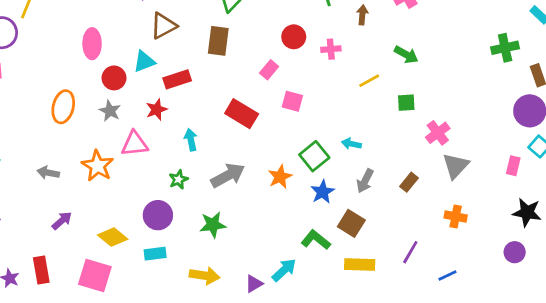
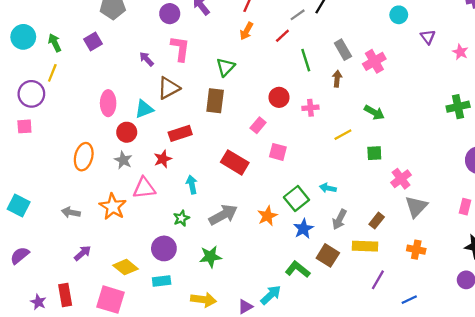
cyan triangle: (144, 61) -> (144, 109), moved
yellow rectangle: (360, 265) -> (365, 246), moved

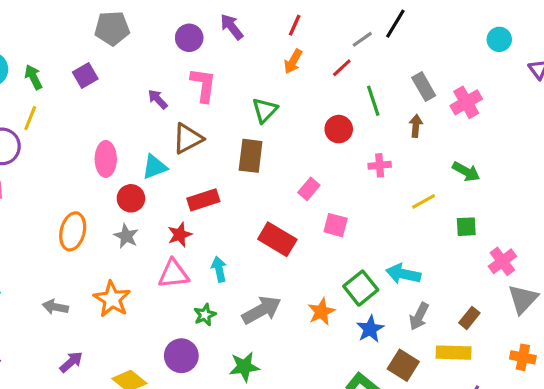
red circle: (279, 97) -> (339, 129), moved
pink triangle: (144, 188) -> (173, 274), moved
cyan arrow: (328, 188) -> (403, 274), size x1.5

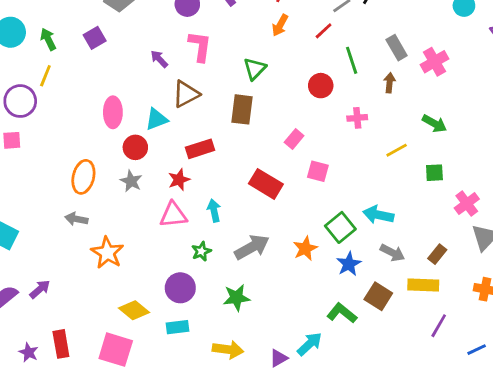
orange star: (112, 299) -> (107, 253), moved
gray arrow: (55, 307) -> (76, 219), moved
gray arrow: (419, 316) -> (392, 253), turned -90
purple arrow: (71, 362) -> (40, 289), moved

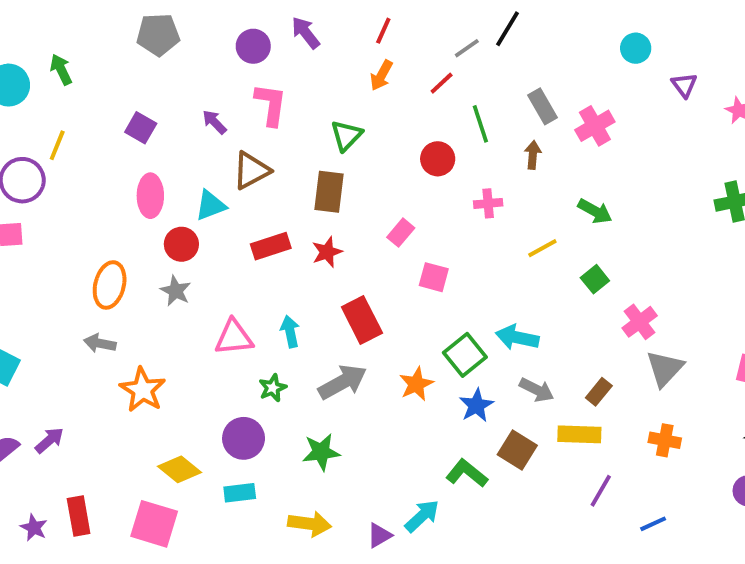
purple square: (95, 38) -> (141, 128), moved, turned -30
green arrow: (48, 39) -> (61, 70), moved
green square: (434, 173) -> (595, 279), turned -36
red star: (179, 180) -> (327, 252), moved
red rectangle: (266, 184) -> (362, 320), moved, turned 32

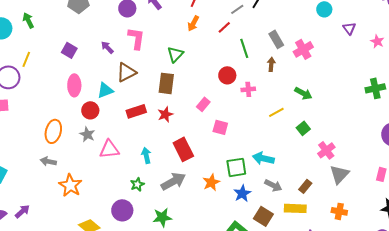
red circle: (438, 159) -> (227, 75), moved
pink triangle: (234, 337) -> (109, 149), moved
green square: (465, 355) -> (236, 167), turned 30

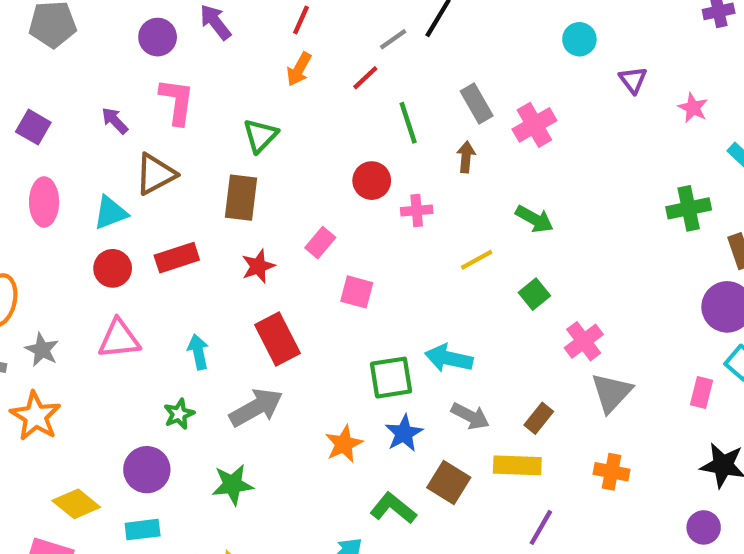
red circle: (90, 110) -> (113, 268), moved
red star: (165, 114) -> (258, 266), moved
gray star: (87, 134) -> (42, 350), moved
orange star: (211, 182) -> (344, 444), moved

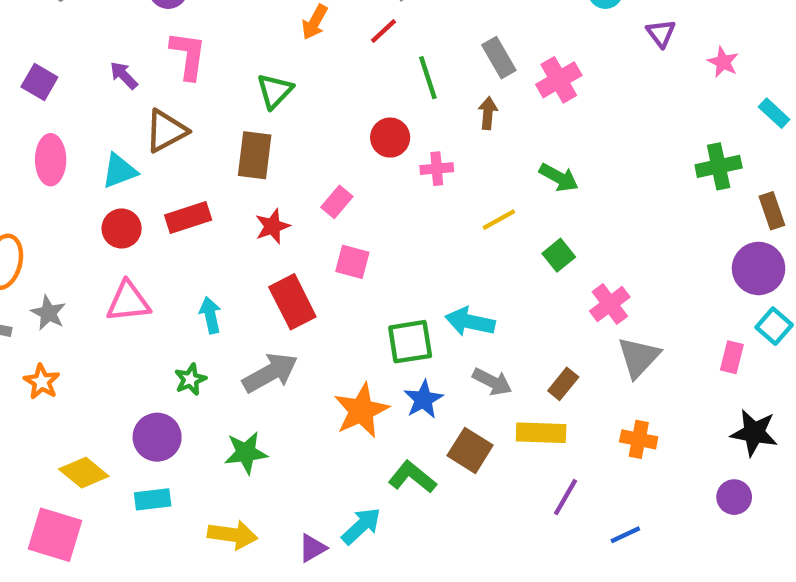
pink square: (357, 292) -> (352, 262), moved
orange star: (36, 416) -> (42, 382), size x0.7
orange star: (344, 444) -> (361, 411), size x1.4

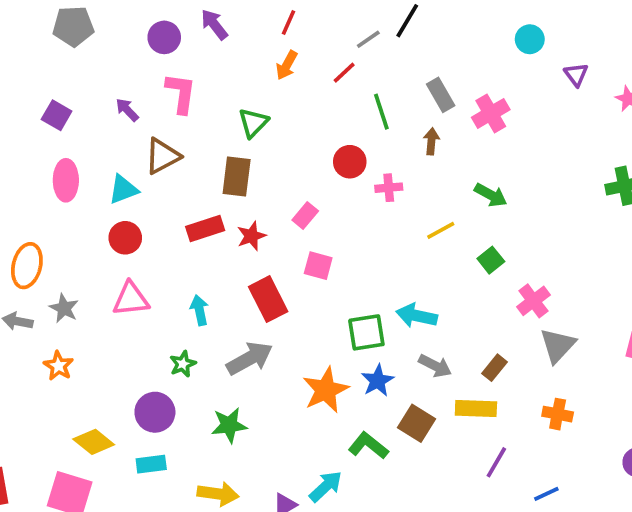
red rectangle: (188, 217) -> (205, 229), moved

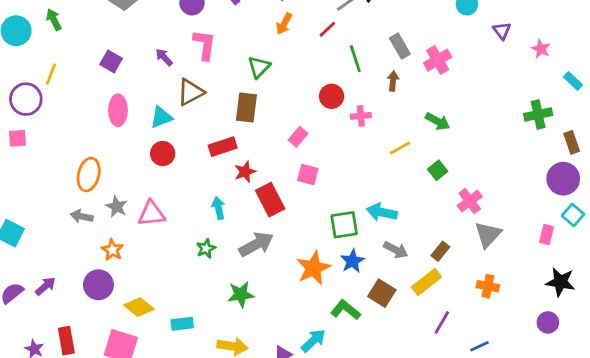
red star: (251, 236) -> (245, 172), moved
pink triangle: (131, 299) -> (151, 214), moved
yellow rectangle: (476, 408) -> (426, 282), turned -40
purple circle: (155, 412) -> (98, 285), moved

